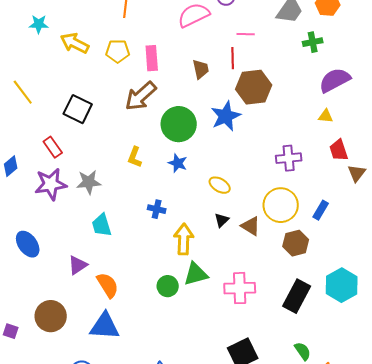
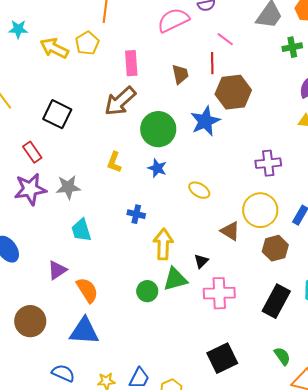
pink line: (246, 34) -> (225, 39), turned 36
yellow pentagon: (118, 51) -> (87, 43), moved, turned -30
black triangle: (222, 220) -> (201, 261), moved

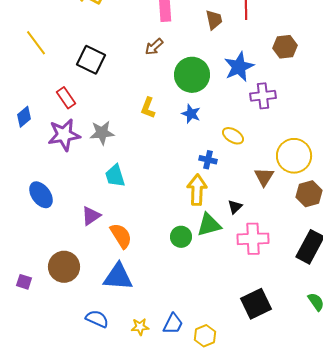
brown hexagon: (233, 92) -> (285, 47), moved, size x0.7
brown arrow: (120, 101) -> (154, 47), size x0.6
purple cross: (268, 163) -> (263, 96), moved
blue cross: (136, 214) -> (208, 160), moved
brown triangle: (230, 231) -> (264, 177), turned 30

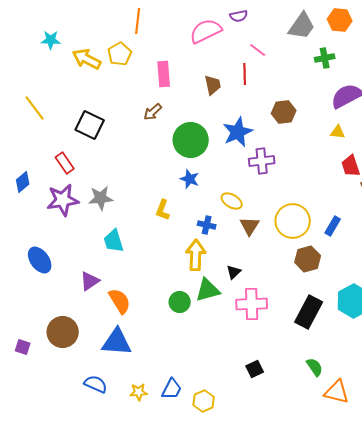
yellow L-shape: (148, 108) -> (163, 210), moved
brown triangle: (264, 177) -> (250, 226), moved
black square: (256, 304) -> (255, 369), size x0.6

